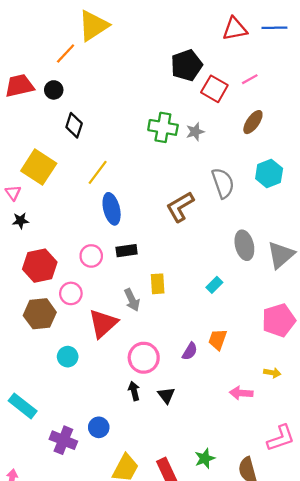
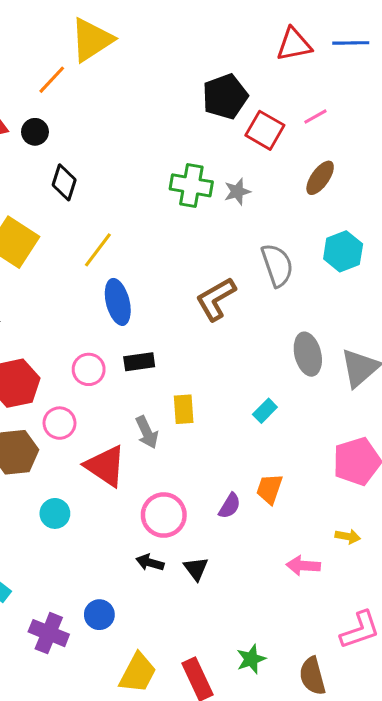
red triangle: (103, 323) -> (105, 466), turned -44
black arrow: (134, 391) -> (150, 563), turned -60

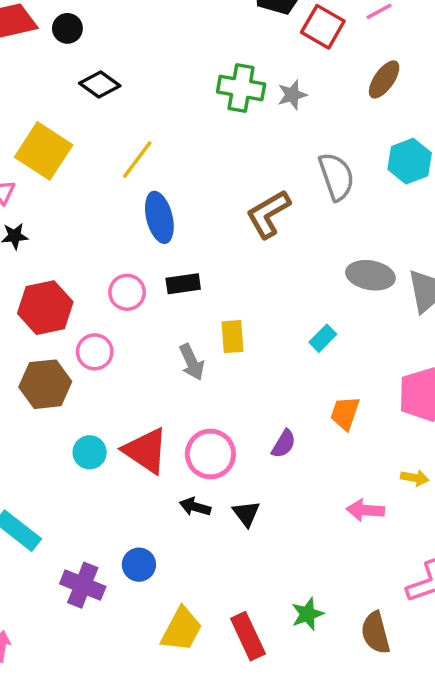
black diamond: (64, 182) -> (100, 85), turned -72
gray ellipse: (308, 354) -> (370, 275), turned -66
red triangle: (105, 466) -> (146, 451), moved
orange trapezoid: (269, 489) -> (345, 413), moved

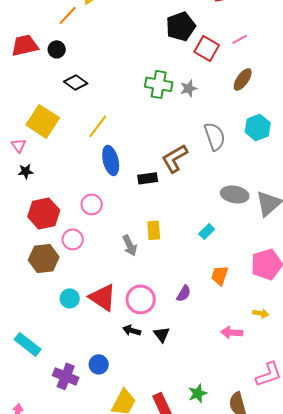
black rectangle: (183, 284) -> (148, 178), moved

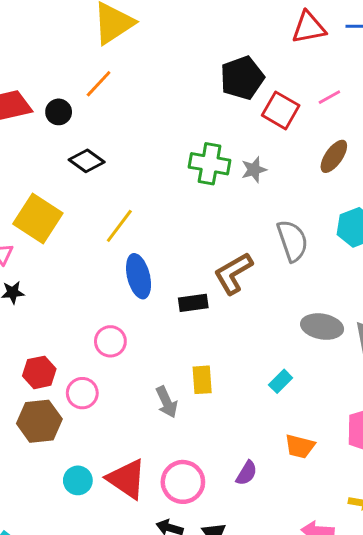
orange line: (68, 15) -> (99, 84), moved
red hexagon: (44, 213) -> (39, 372), moved, size x0.7
orange trapezoid: (220, 275) -> (300, 446), turned -95

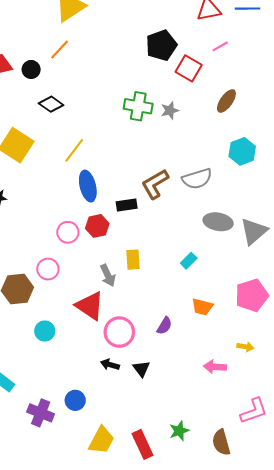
pink line: (329, 97) -> (220, 46), moved
gray semicircle: (292, 241) -> (197, 179), moved, turned 92
red hexagon: (39, 372) -> (97, 226), moved
red triangle: (127, 479) -> (90, 306), moved

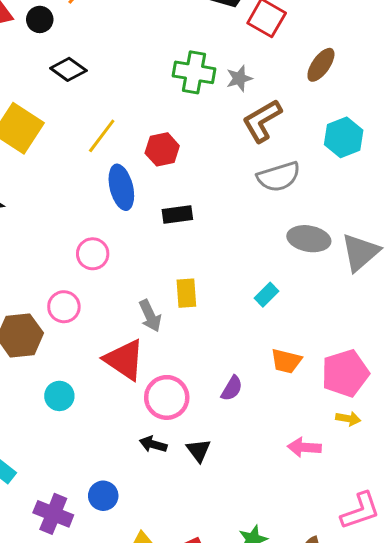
brown L-shape: (155, 184) -> (262, 121), moved
red hexagon: (97, 226) -> (162, 149), moved
pink pentagon: (252, 295) -> (345, 373), moved

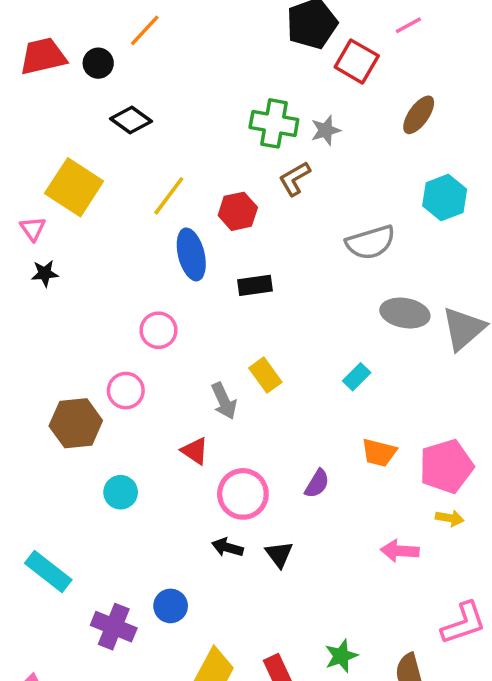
brown L-shape: (262, 121) -> (295, 179), moved, size x0.7
yellow rectangle: (186, 293) -> (265, 375), turned -32
red triangle: (124, 360) -> (195, 451), size x0.6

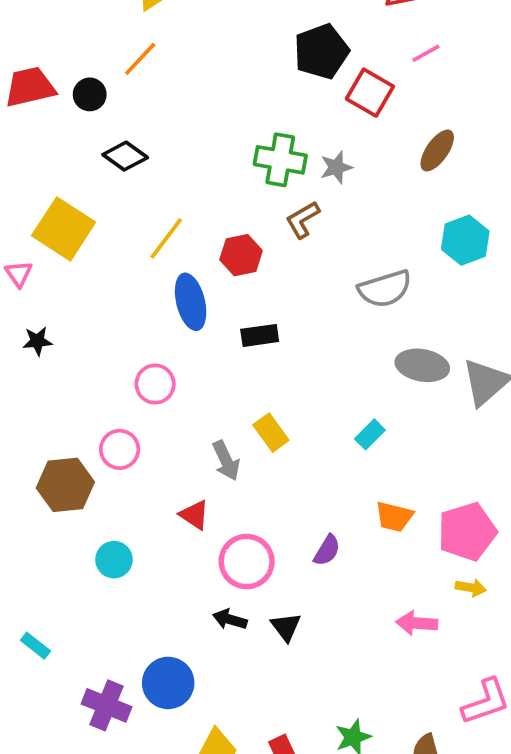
black star: (45, 273) -> (37, 341), moved
cyan rectangle: (48, 571) -> (36, 646), size x0.6
blue circle: (171, 606) -> (168, 683), size x1.4

